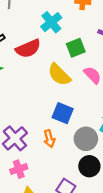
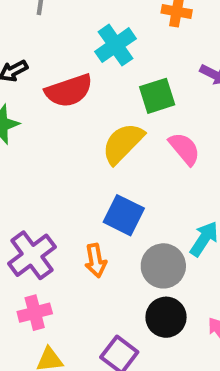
yellow semicircle: (59, 75) -> (123, 143), turned 85

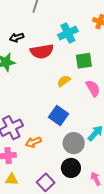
yellow semicircle: (123, 143) -> (64, 81), size x0.6
orange arrow: (96, 261) -> (33, 142), moved, turned 70

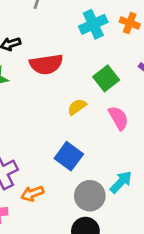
cyan cross: (68, 33) -> (93, 24), moved
green square: (84, 61) -> (106, 78), turned -30

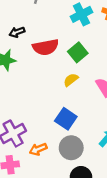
green square: (106, 78) -> (78, 52), moved
gray circle: (90, 196) -> (71, 148), moved

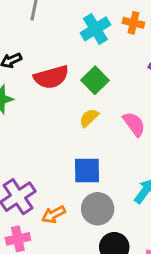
blue square: (66, 119) -> (87, 171), turned -30

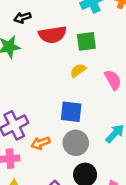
green square: (95, 80) -> (86, 41), turned 30

